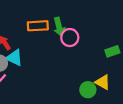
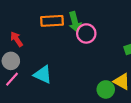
cyan triangle: (14, 58) -> (43, 75), moved

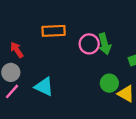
green arrow: (75, 22) -> (105, 44), moved
green circle: (106, 89) -> (109, 83), moved

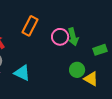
orange rectangle: (54, 31) -> (30, 26), turned -60

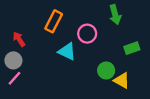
green arrow: (73, 37) -> (115, 15), moved
cyan triangle: (22, 73) -> (67, 51), moved

